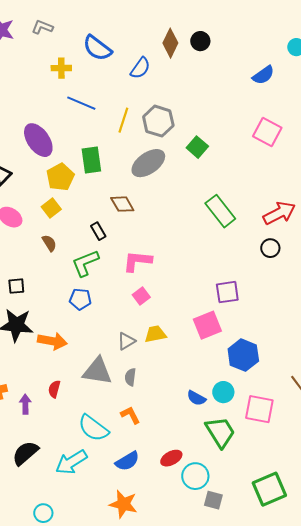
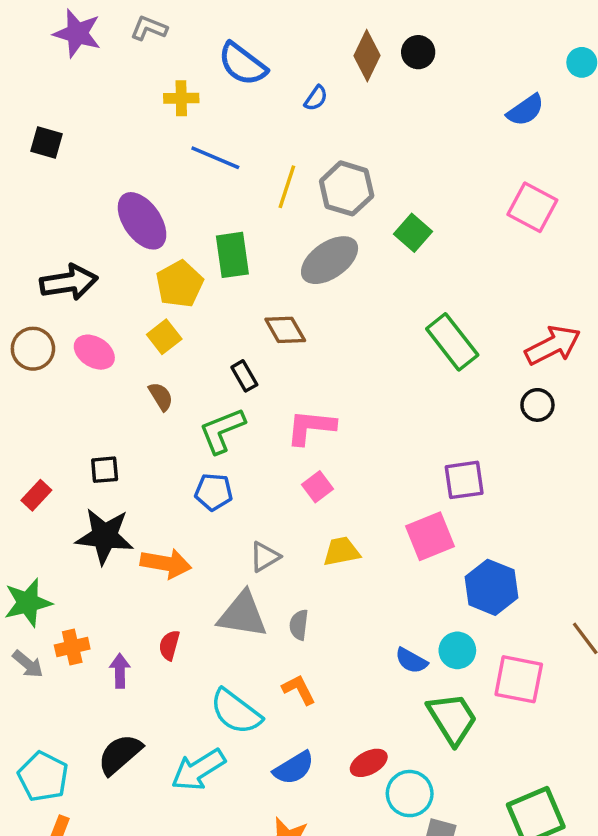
blue semicircle: (140, 68) -> (316, 98), size x0.7
gray triangle: (126, 341) -> (265, 557), moved

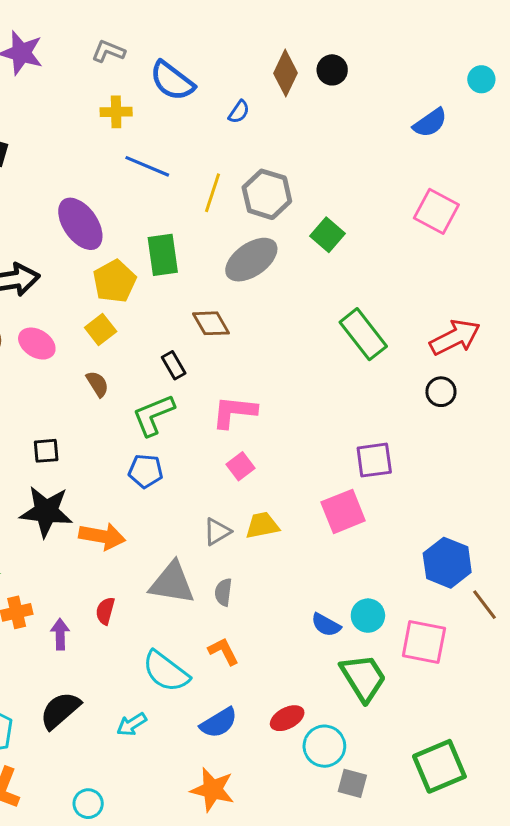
gray L-shape: (149, 28) -> (108, 51), moved
gray triangle: (265, 557) -> (217, 532), moved
blue hexagon: (491, 587) -> (447, 563), moved
cyan arrow: (198, 770) -> (132, 724), size x0.6

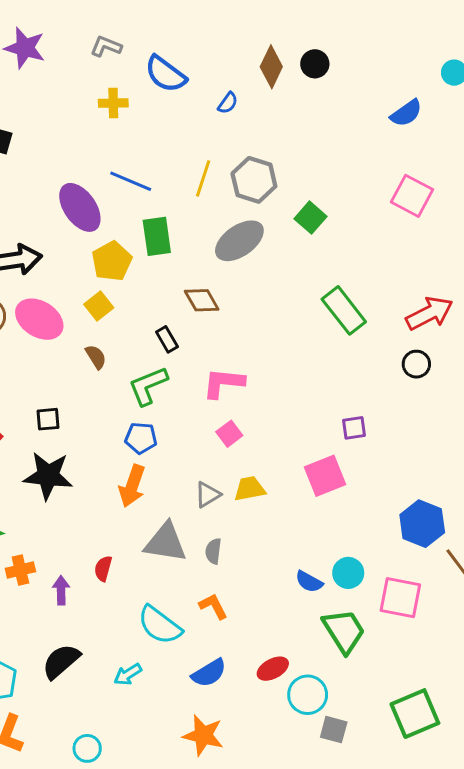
blue line: (147, 166) -> (131, 181), moved
pink ellipse: (37, 344) -> (39, 319), size x1.4
purple square: (374, 460) -> (354, 428), size x0.7
orange arrow: (102, 536) -> (132, 486), moved, turned 99

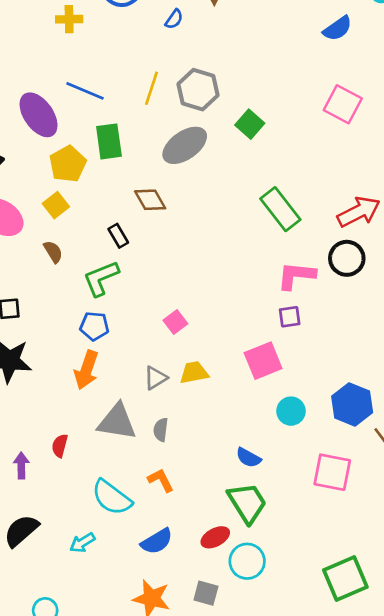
black circle: (416, 364) -> (347, 258), size x1.4
pink L-shape: (223, 383) -> (296, 276), moved
cyan circle: (348, 573) -> (291, 411), moved
green trapezoid: (344, 631) -> (247, 503), moved
gray square: (334, 730) -> (206, 593), moved

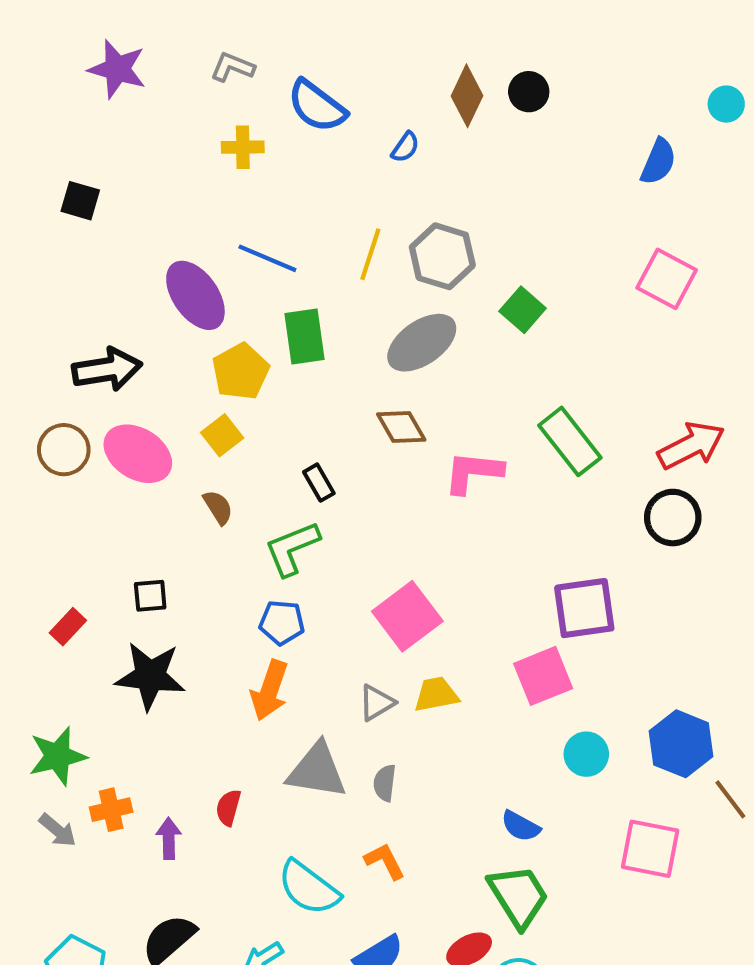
blue semicircle: (337, 28) -> (658, 162), turned -32
brown diamond: (150, 200) -> (401, 427), moved
pink L-shape: (296, 276) -> (473, 472), moved
purple square: (290, 317) -> (584, 608), size x1.8
pink square: (175, 322) -> (407, 616), size x1.8

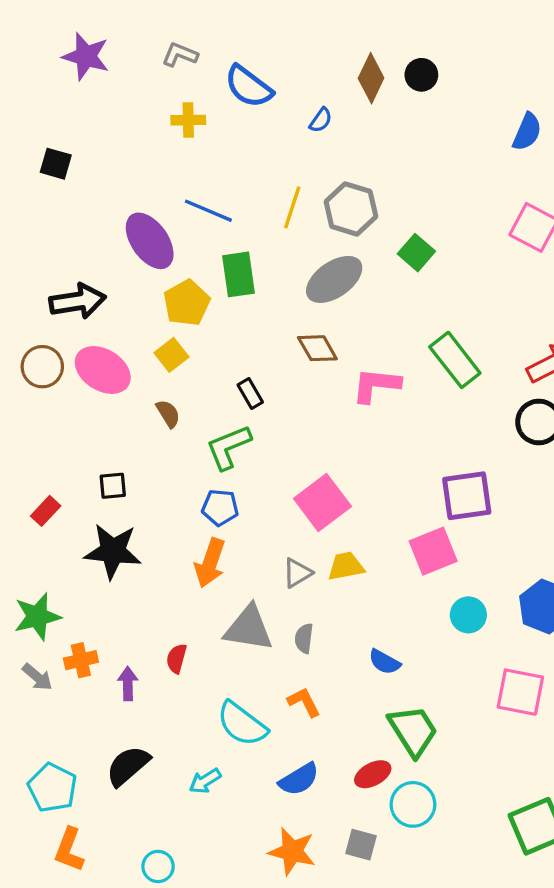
blue semicircle: (520, 826) -> (384, 662), moved

